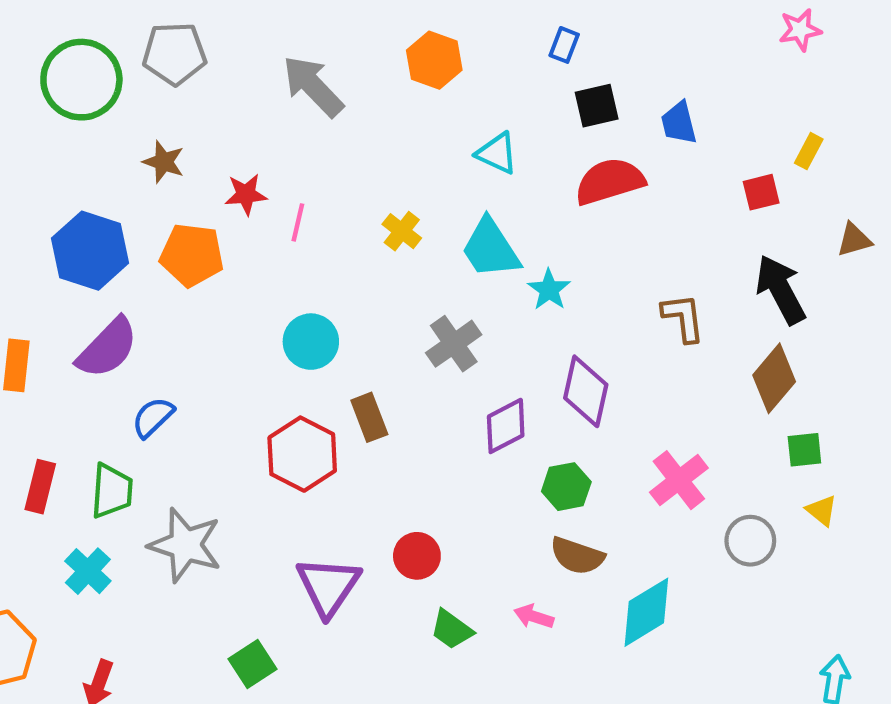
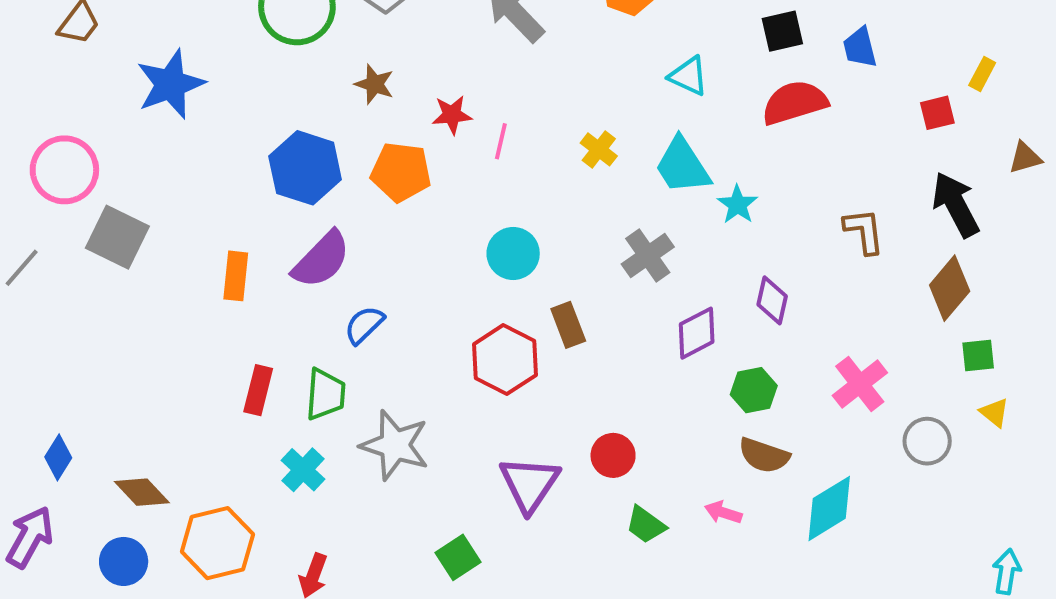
purple diamond: (586, 391) -> (772, 300), size x0.7

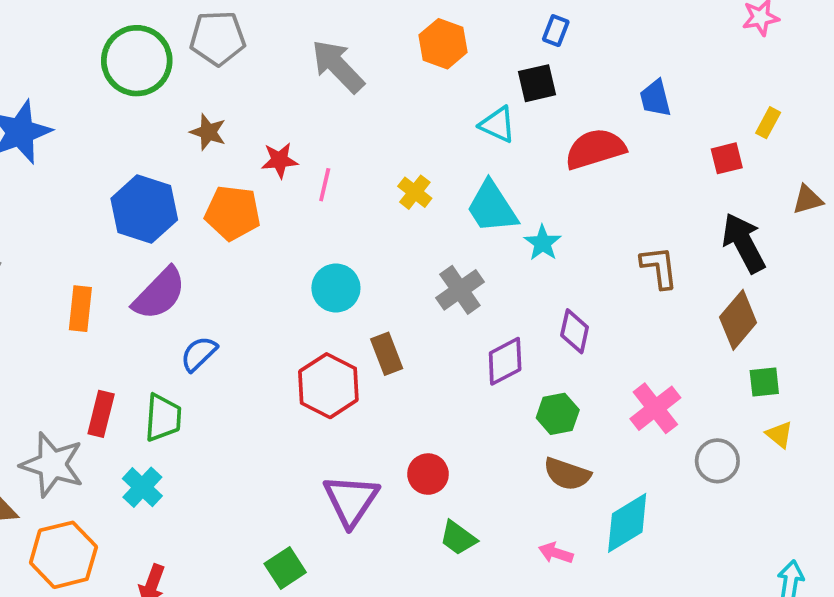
black square: (782, 31) -> (537, 83), moved
gray star: (395, 445) -> (52, 465), moved
pink arrow: (723, 513) -> (556, 553), moved

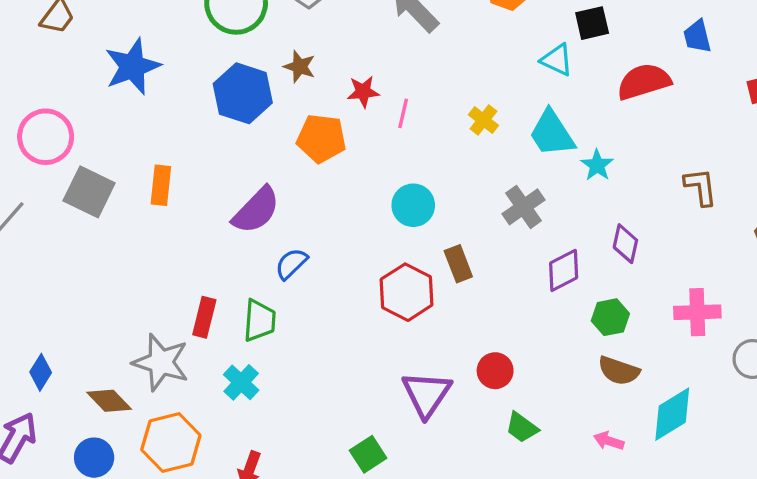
blue hexagon: (144, 209) -> (243, 93), moved
orange rectangle: (80, 309) -> (161, 185), moved
pink cross: (655, 408) -> (697, 312), turned 36

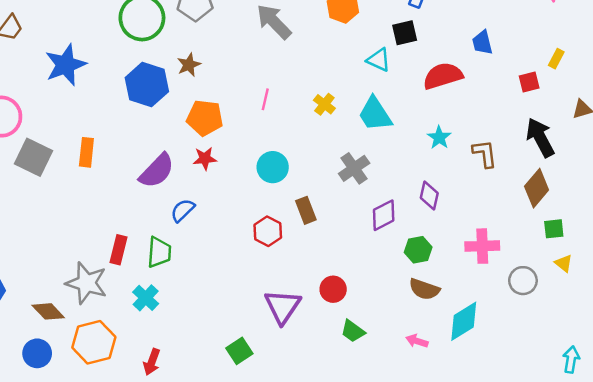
brown star: (300, 67) -> (189, 65), turned 30
red star: (363, 92) -> (205, 159), moved
cyan star: (597, 165) -> (439, 138), moved
red hexagon: (407, 292) -> (268, 231), size x0.7

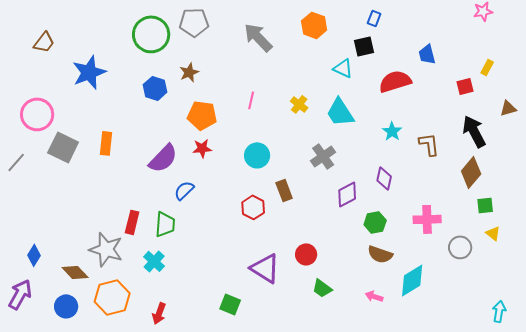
blue hexagon: (147, 85) -> (155, 88), size x0.7
purple triangle: (283, 306) -> (265, 268), turned -32
green square: (239, 351) -> (230, 304), turned -35

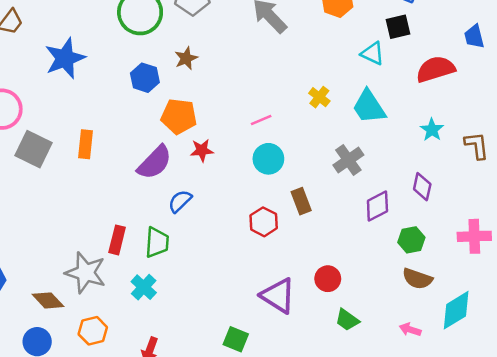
pink line: (251, 100) -> (261, 120), moved, turned 54
orange pentagon: (202, 115) -> (179, 116), moved
orange hexagon: (112, 297) -> (93, 331), size x0.7

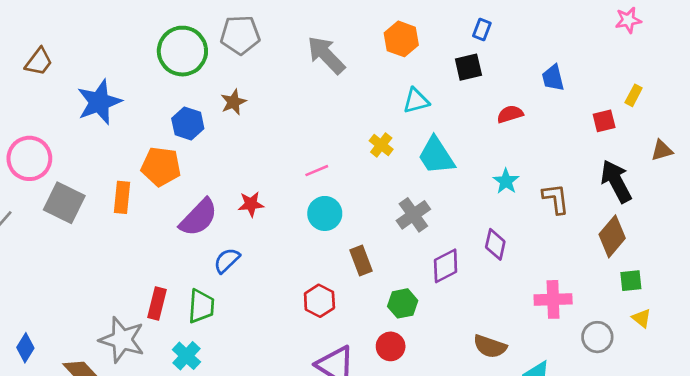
cyan triangle: (373, 53) -> (416, 101), moved, turned -40
red semicircle: (436, 69) -> (510, 114), size x0.6
orange pentagon: (179, 116) -> (161, 166), moved
red hexagon: (264, 222) -> (319, 301), moved
green hexagon: (411, 240) -> (403, 303), moved

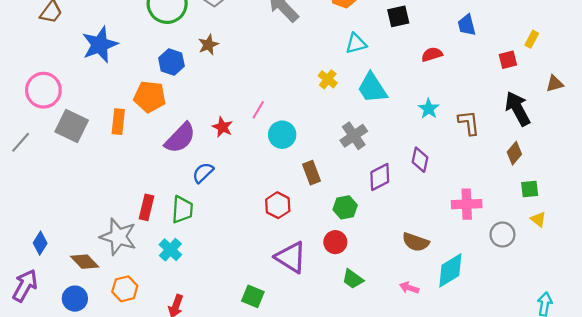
pink line: (317, 171) -> (258, 110), moved, turned -36
red star: (251, 204) -> (222, 127), turned 30
brown diamond: (612, 236) -> (514, 153), size x0.7

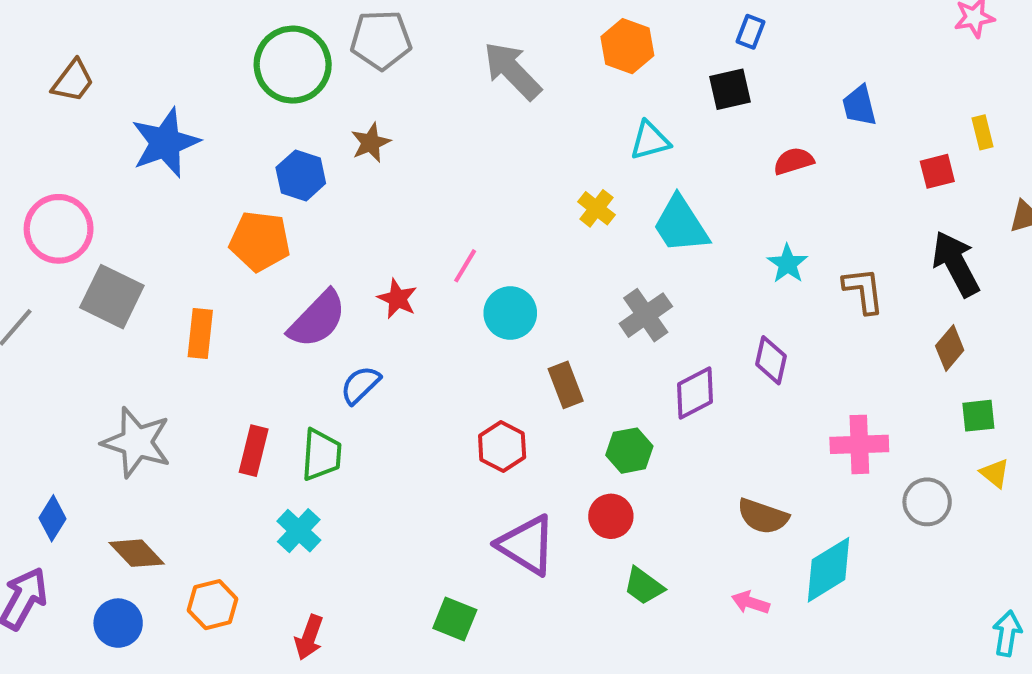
yellow rectangle: (532, 39) -> (983, 132), turned -42
orange rectangle: (118, 122) -> (200, 334), moved
gray star: (118, 237) -> (137, 442), moved

